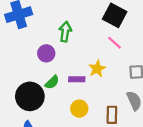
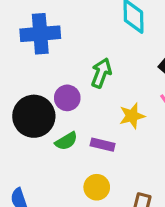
yellow star: (97, 69) -> (132, 116), moved
black circle: (30, 96) -> (34, 116), moved

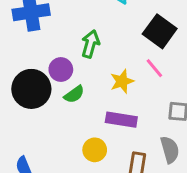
green semicircle: (66, 141) -> (74, 94), moved
purple rectangle: (103, 145) -> (121, 120), moved, size x1.4

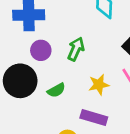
purple circle: (61, 70) -> (41, 50), moved

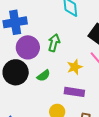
purple circle: (41, 50) -> (28, 47), size x1.5

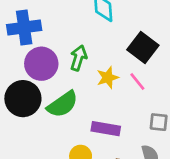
yellow star: (75, 67) -> (108, 78), moved
green semicircle: (44, 76) -> (63, 104), size x1.6

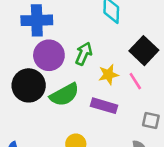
purple rectangle: (106, 129) -> (104, 106), moved

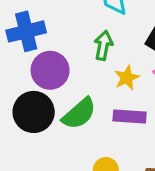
green arrow: (84, 54) -> (103, 45), moved

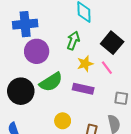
black circle: (34, 112) -> (21, 91), moved

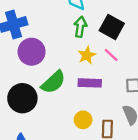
green arrow: (73, 41) -> (80, 27), moved
yellow circle: (63, 121) -> (83, 120), moved

